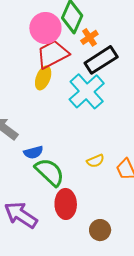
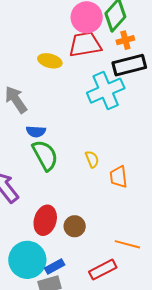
yellow ellipse: (43, 78) -> (50, 61), moved, turned 65
yellow semicircle: (95, 161) -> (92, 159), turned -108
red ellipse: (66, 204) -> (45, 220), moved

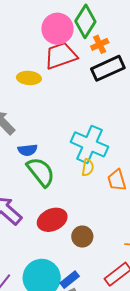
cyan cross: (106, 91) -> (90, 144), moved, turned -33
yellow semicircle: (92, 159) -> (88, 167), turned 42
red ellipse: (45, 220) -> (52, 220), moved, turned 60

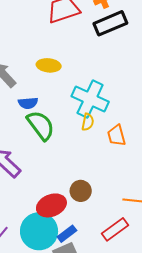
yellow ellipse: (29, 78) -> (49, 65), moved
red ellipse: (52, 220) -> (51, 205), moved

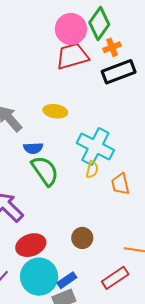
red ellipse: (51, 205) -> (31, 245), moved

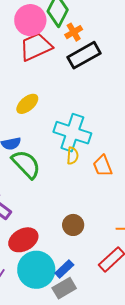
yellow ellipse: (55, 111) -> (27, 104), turned -40

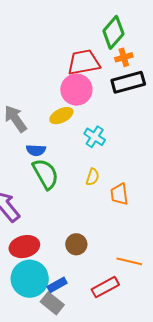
pink circle: (30, 20) -> (76, 90), moved
cyan cross: (72, 133) -> (95, 137), moved, size x0.6
gray rectangle: (64, 288) -> (52, 303), turned 55

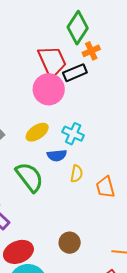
red trapezoid: (84, 62) -> (52, 61), turned 84
black rectangle: (128, 82) -> (75, 73), moved, size x0.7
yellow ellipse: (61, 116) -> (37, 132), moved
blue semicircle: (36, 150) -> (57, 155), moved

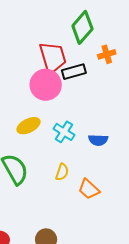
orange cross: (91, 51) -> (107, 54), moved
blue semicircle: (57, 155) -> (98, 140), moved
orange trapezoid: (105, 187) -> (89, 189), turned -40

